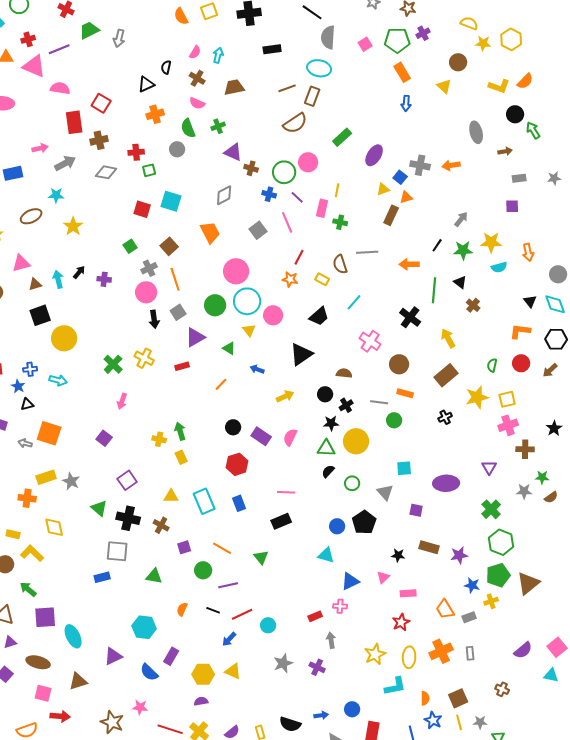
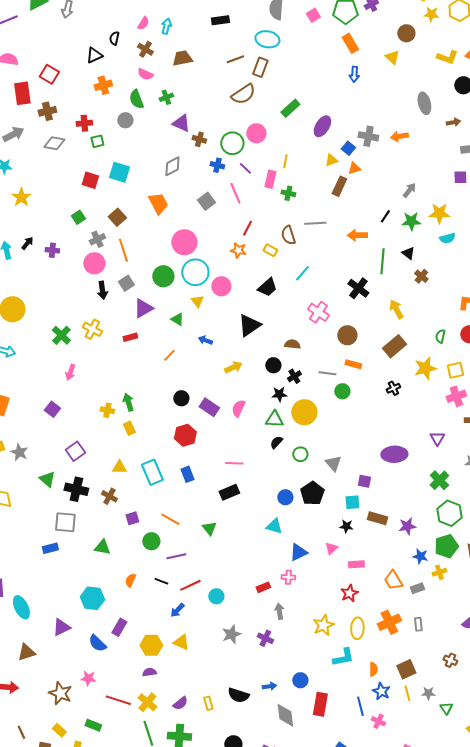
cyan square: (404, 468) -> (352, 502), moved

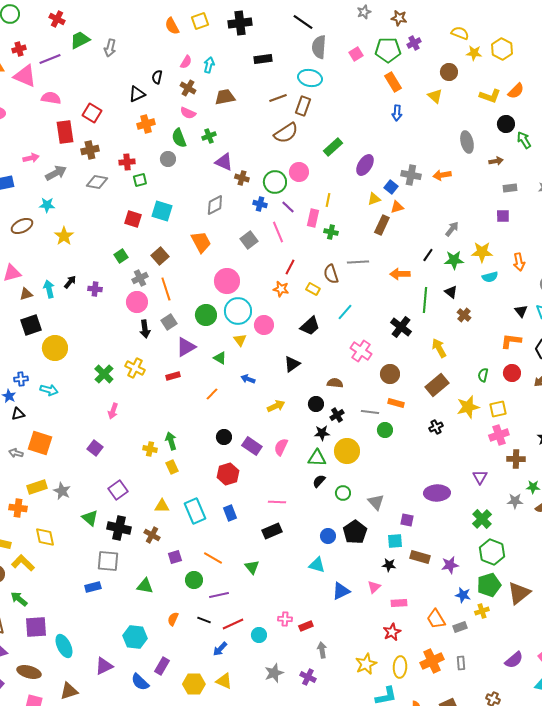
black triangle: (249, 325) -> (292, 364), size x0.7
pink cross: (288, 577) -> (285, 619), moved

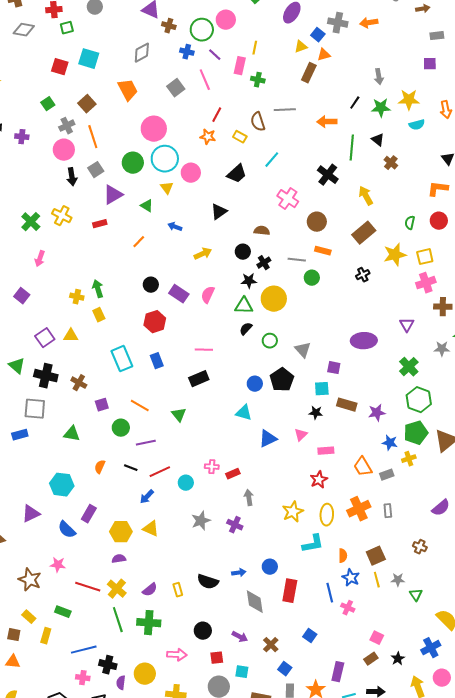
gray arrow: (452, 229) -> (379, 77), turned 133
yellow triangle: (162, 506) -> (71, 336), moved

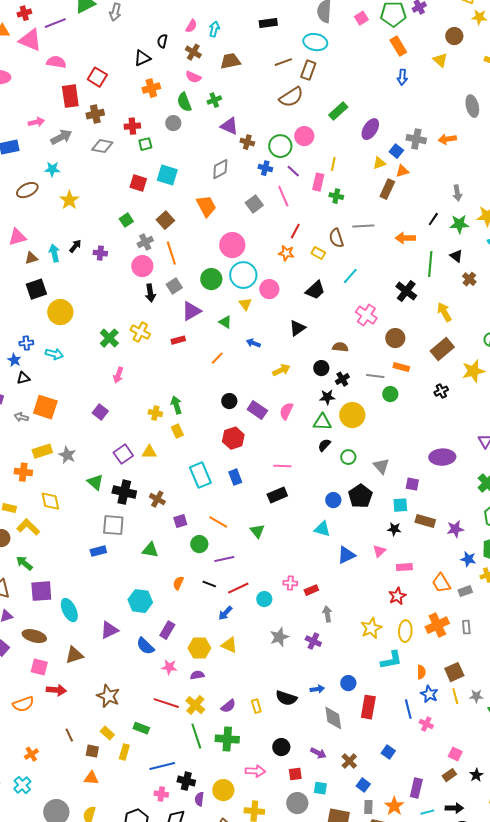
pink star: (58, 565) -> (169, 667), moved

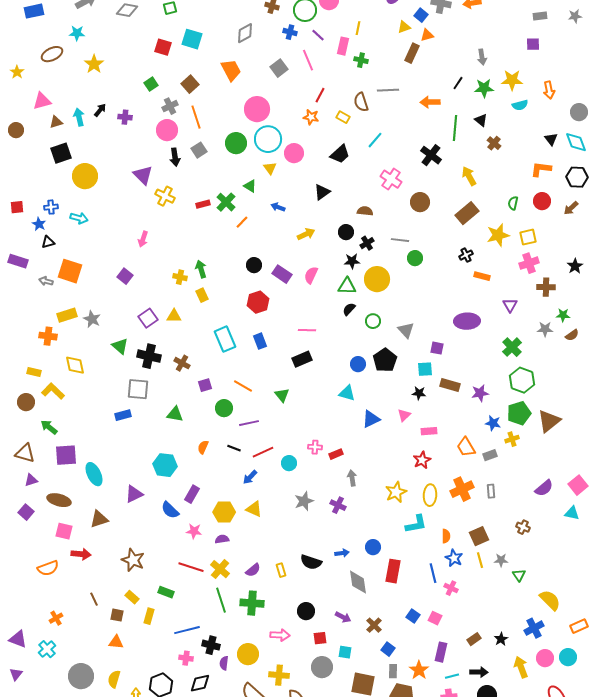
purple triangle: (191, 311) -> (143, 175), moved, turned -45
green cross: (109, 338) -> (226, 202), moved
orange rectangle: (401, 367) -> (482, 276), moved
pink square: (455, 754) -> (435, 618), moved

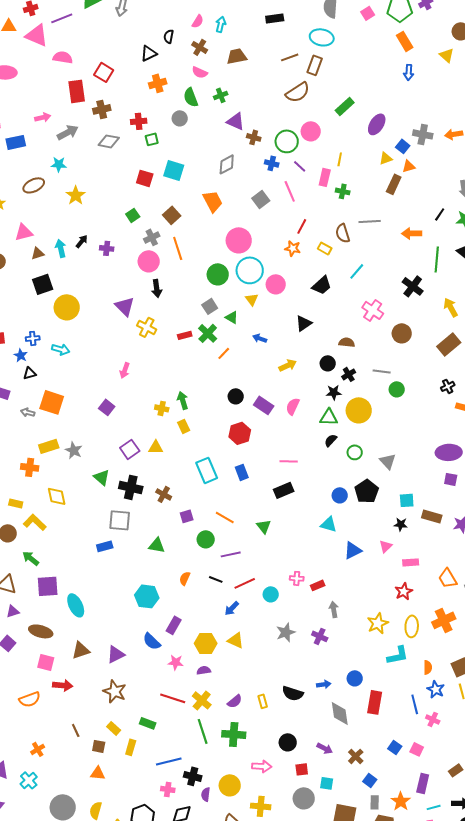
gray square: (199, 150) -> (210, 306), moved
purple square: (437, 348) -> (451, 479), moved
purple triangle: (134, 494) -> (116, 654), moved

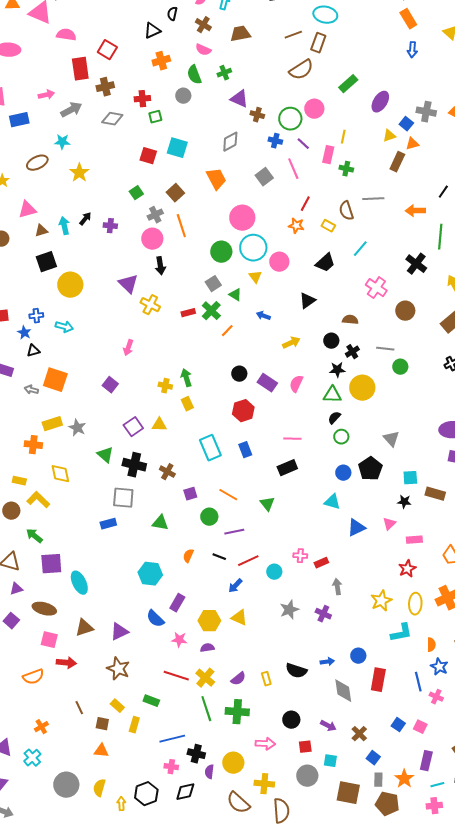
green circle: (355, 452) -> (341, 437), moved

